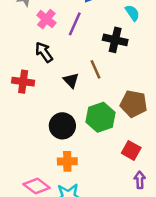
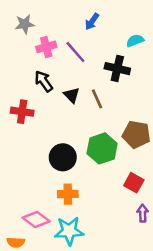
cyan semicircle: (132, 13) -> (135, 41), turned -77
pink cross: (46, 19) -> (46, 47), turned 36
purple line: (75, 24) -> (75, 52), turned -65
black triangle: (71, 80) -> (72, 95), moved

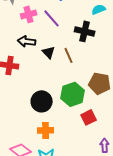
black arrow: (44, 81) -> (27, 41), turned -48
red square: (134, 183) -> (89, 117), moved, turned 35

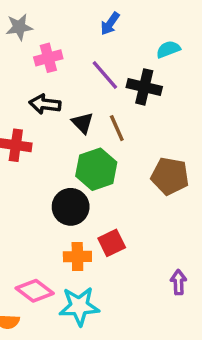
purple line: (52, 18) -> (105, 75), moved
green hexagon: (73, 94) -> (96, 169), moved
red square: (89, 117) -> (112, 243), moved

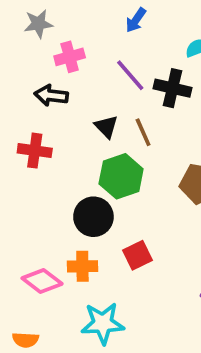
black arrow: (45, 104) -> (51, 95), moved
orange cross: (77, 257) -> (82, 266), moved
pink diamond: (35, 291) -> (42, 281), moved

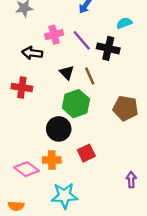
pink cross: (70, 57) -> (54, 35), moved

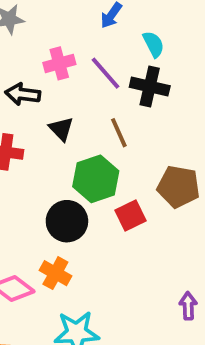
cyan semicircle: (124, 23) -> (154, 44), moved, turned 84
black triangle: (67, 73) -> (61, 129), moved
red square: (86, 153) -> (130, 215), moved
orange cross: (52, 160) -> (55, 273), turned 30

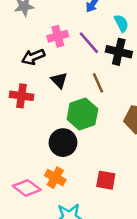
black arrow: (23, 94) -> (33, 57), turned -30
red square: (130, 215) -> (106, 180), moved, turned 36

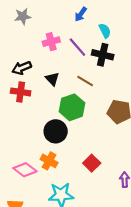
black arrow: (33, 57) -> (22, 68), moved
brown line: (98, 83) -> (85, 81), turned -35
red square: (106, 180) -> (92, 163), turned 35

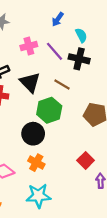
black triangle: (52, 79) -> (30, 82), size x1.5
orange cross: (49, 161) -> (36, 163), moved
red square: (92, 163) -> (86, 160), moved

